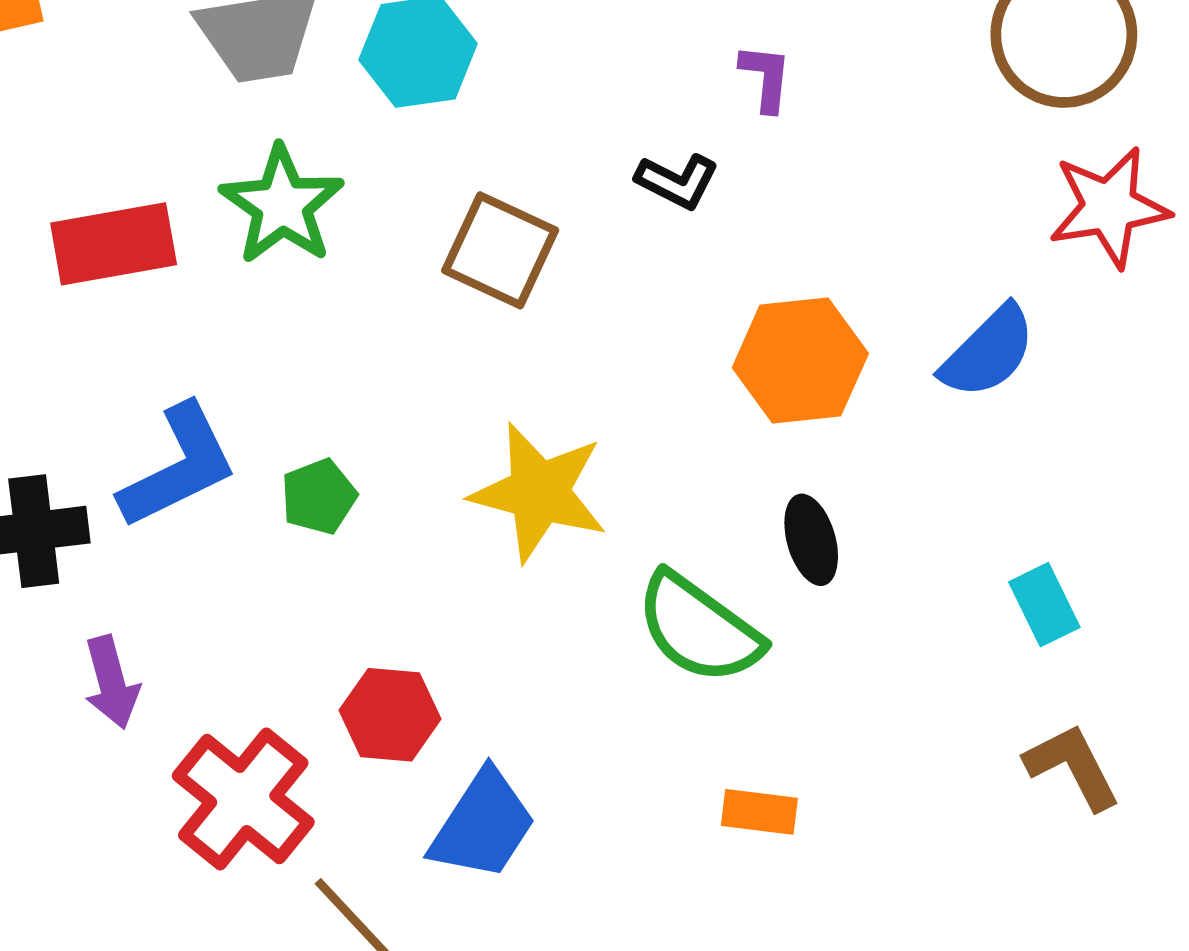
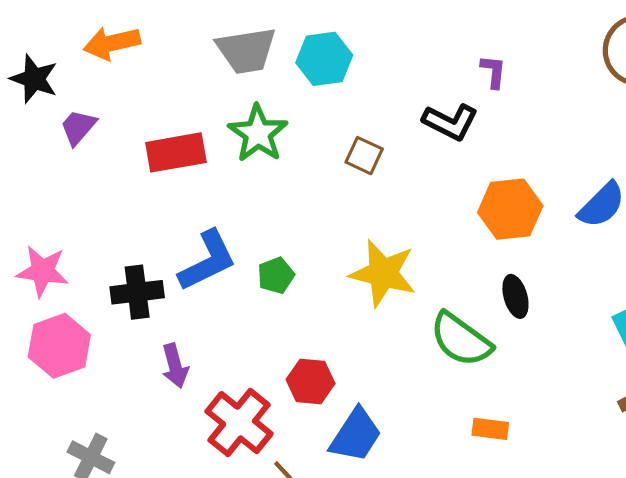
black L-shape: (677, 181) -> (450, 122), size x1.4
brown square: (500, 250) -> (364, 156), size x0.7

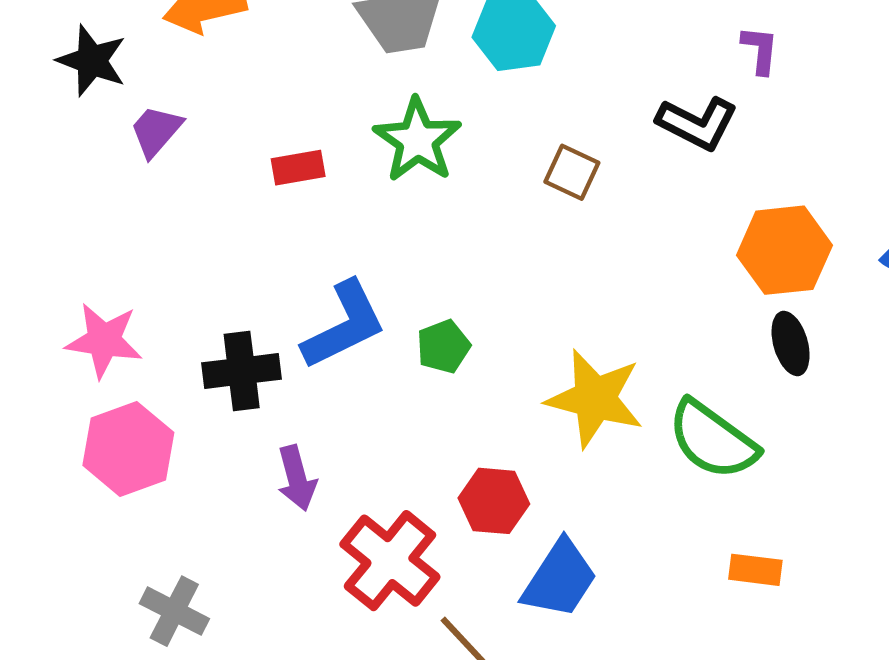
red rectangle: (176, 152) -> (298, 168), size x0.6
yellow star: (383, 273) -> (595, 399), moved
black ellipse: (515, 296) -> (791, 343), moved

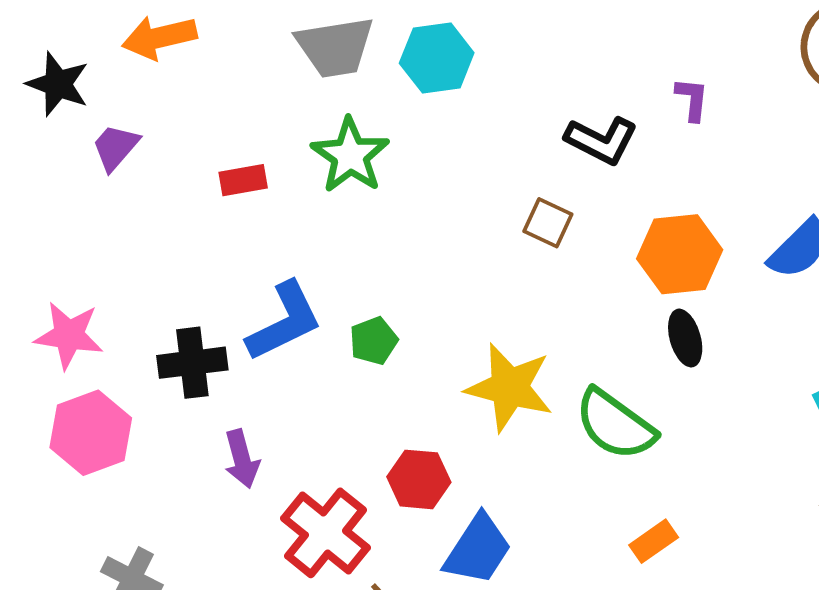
purple L-shape: (760, 50) -> (692, 99), moved
brown square: (572, 172) -> (548, 223), moved
orange rectangle: (755, 570) -> (654, 541), turned -42

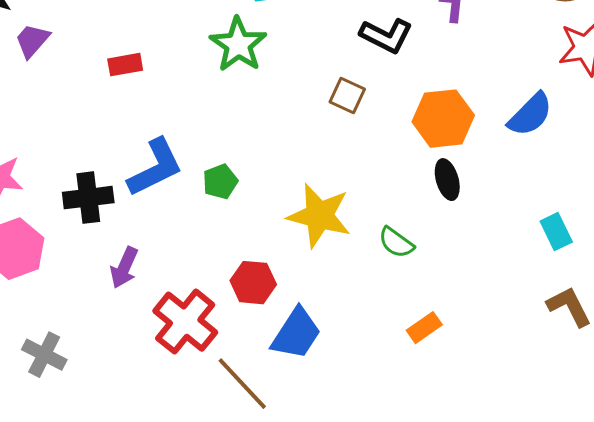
green star: (350, 155) -> (238, 45), moved
green semicircle: (615, 425) -> (396, 243), size x0.6
purple arrow: (242, 459) -> (124, 268), turned 39

